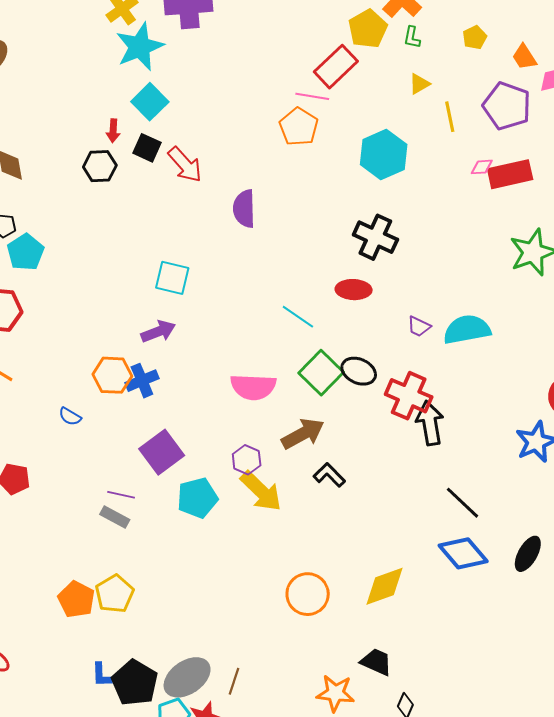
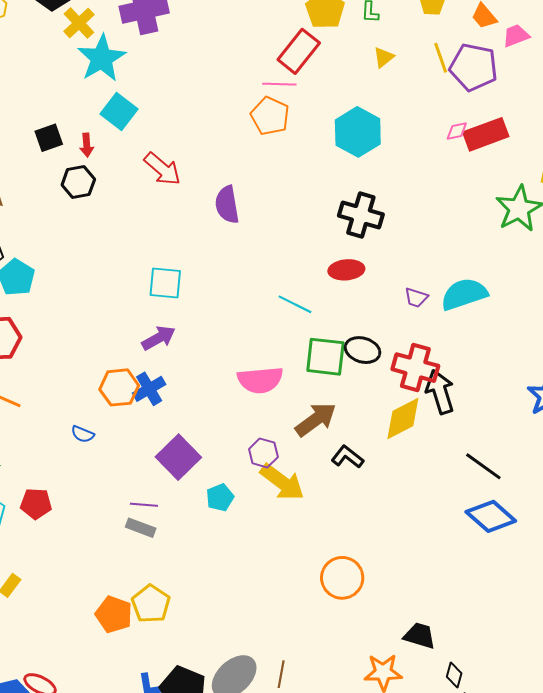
yellow line: (450, 117) -> (441, 58), moved
black square: (147, 148) -> (49, 138), moved, turned -36
green square: (321, 373) -> (325, 357), turned -30
cyan pentagon: (197, 498) -> (220, 498), size x0.7
yellow diamond: (385, 586) -> (403, 418), moved

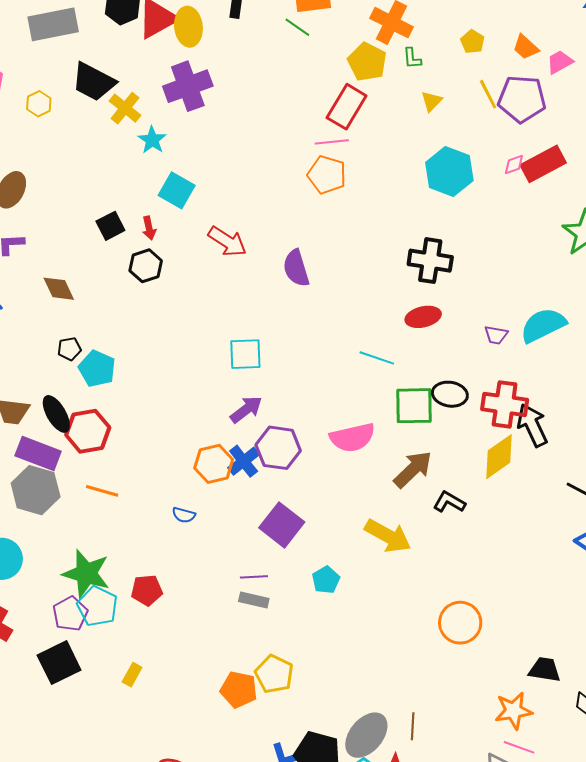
cyan star: (102, 58) -> (152, 140), size x0.6
cyan hexagon: (358, 132) -> (449, 172), moved
purple hexagon: (263, 453) -> (278, 448), moved, size x1.5
cyan pentagon: (220, 498) -> (326, 580), moved

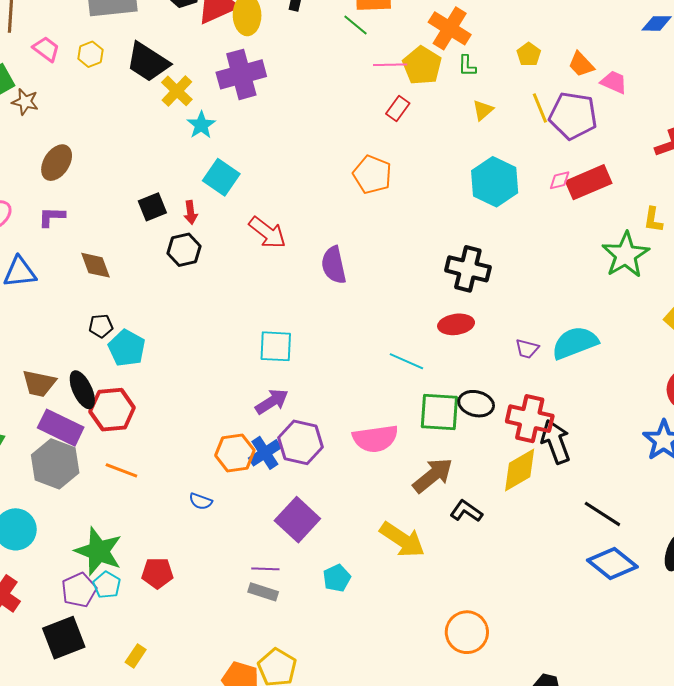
pink trapezoid: (560, 62) -> (614, 82), turned 48
yellow hexagon: (39, 104) -> (90, 54), moved
red rectangle: (347, 107) -> (398, 108), size x0.6
pink line: (332, 142) -> (390, 65), moved
cyan pentagon: (97, 606) -> (107, 585), size x0.7

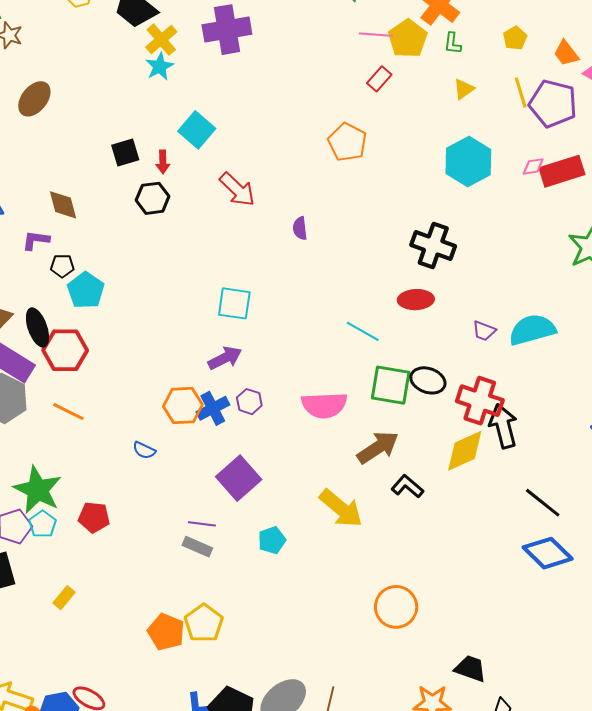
cyan star: (201, 125) -> (160, 66), moved
purple L-shape: (52, 217) -> (36, 240), moved
purple semicircle: (334, 265) -> (300, 228), size x0.6
purple hexagon: (300, 442) -> (249, 402), size x0.6

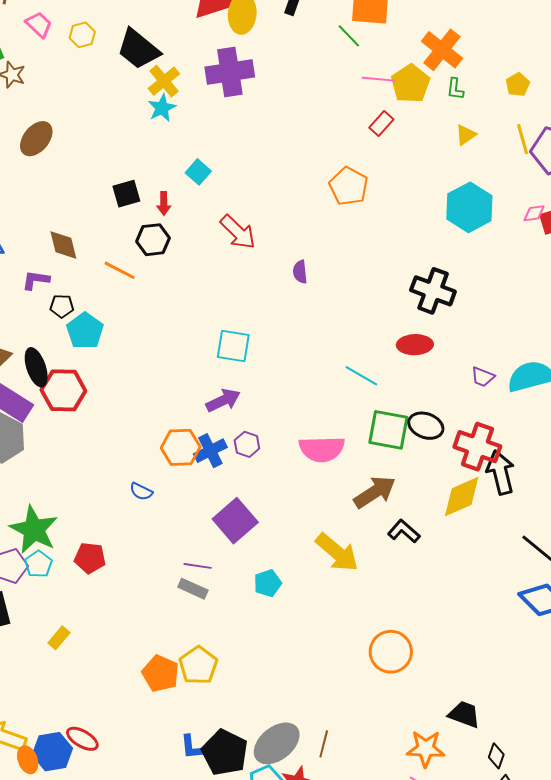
cyan square: (197, 130) -> (198, 172), size x0.7
orange line: (68, 412) -> (120, 270), moved

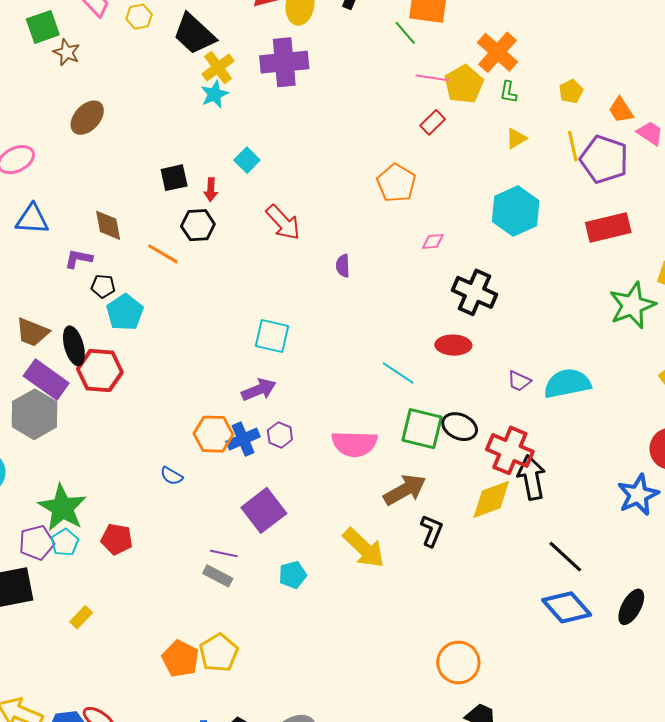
pink diamond: (534, 213) -> (433, 241), moved
black L-shape: (404, 531) -> (432, 531), turned 68
orange circle: (391, 652) -> (458, 663), moved

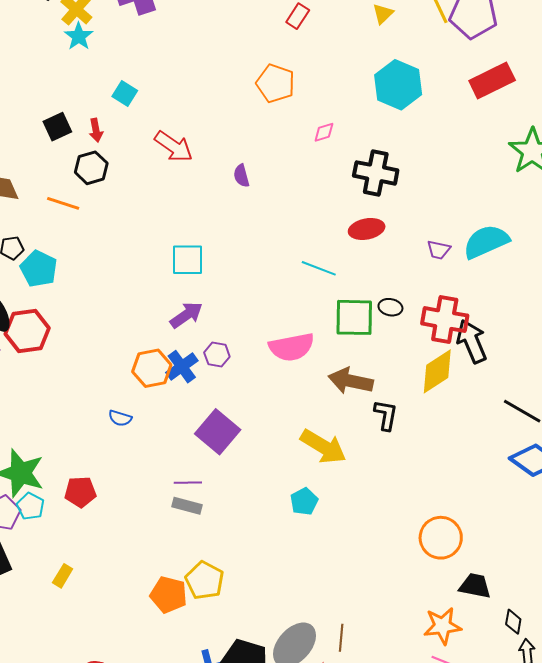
black ellipse: (460, 427) -> (390, 307), size x0.7
brown arrow: (405, 490) -> (351, 381), turned -126
cyan pentagon: (293, 575) -> (304, 501), moved

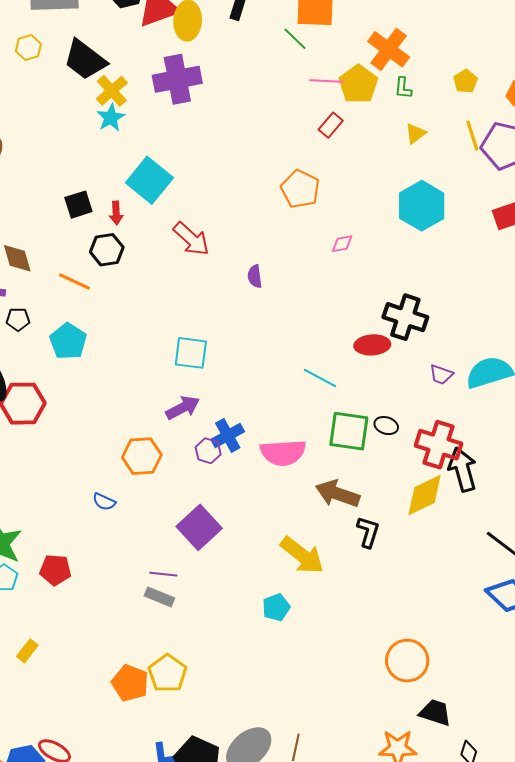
cyan square: (125, 94) -> (149, 180), size x1.8
black cross: (376, 173) -> (405, 317), moved
cyan pentagon: (39, 269) -> (68, 341), moved
blue cross: (182, 367) -> (228, 435), moved

